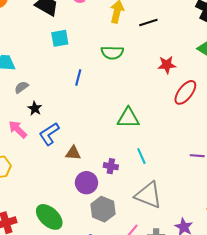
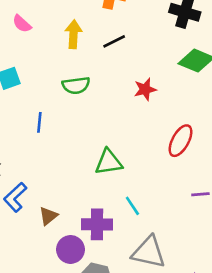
red ellipse: (185, 92) -> (181, 141), moved
brown triangle: (73, 153) -> (48, 216), turned -35
purple cross: (111, 166) -> (97, 224), size x1.6

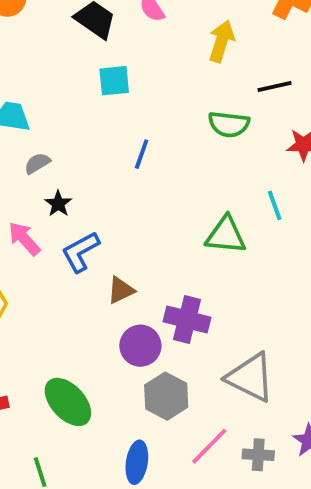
black line: (114, 41) -> (275, 87), moved
green semicircle: (76, 85) -> (229, 124), moved
cyan line: (132, 206) -> (275, 205), moved

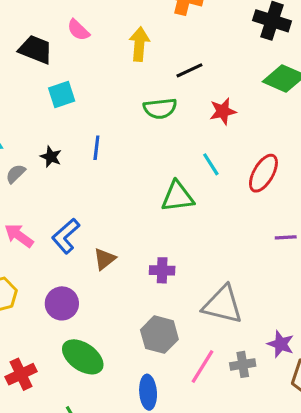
black star: (58, 204) -> (51, 157), moved
purple cross: (187, 320) -> (162, 270), size x0.7
purple circle: (140, 346) -> (62, 303), moved

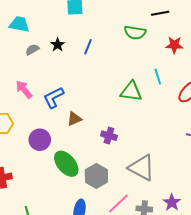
green ellipse: (83, 357) -> (66, 164), moved

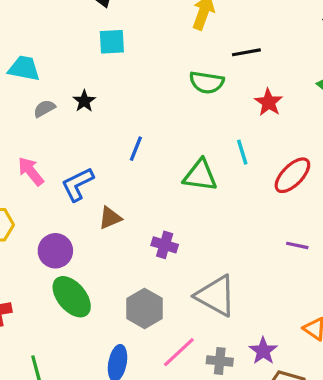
red star: (174, 45) -> (269, 102), turned 30
blue line: (88, 47) -> (136, 149), moved
green ellipse: (66, 164) -> (72, 297), moved

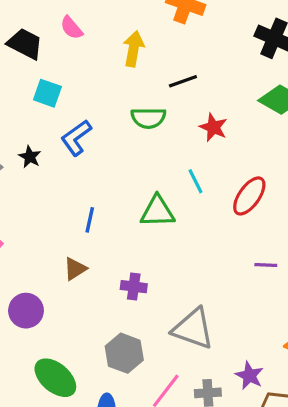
cyan square: (112, 42) -> (47, 93), turned 32
blue line: (136, 149) -> (90, 220), moved
blue L-shape: (78, 184) -> (76, 138), moved
green ellipse: (72, 297) -> (55, 378), moved

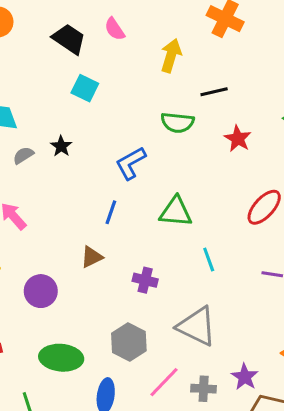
blue L-shape: (76, 138) -> (131, 163), moved
cyan line: (195, 181) -> (209, 259), moved
green ellipse: (55, 378) -> (61, 358), turned -42

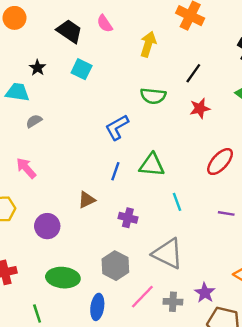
black line: (214, 92) -> (193, 73), moved, turned -42
red star: (238, 139) -> (200, 108), turned 30
black star: (61, 146) -> (38, 68), moved
blue line: (111, 212) -> (115, 171), moved

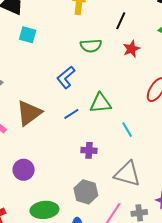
blue line: (115, 171) -> (71, 114), turned 49
brown triangle: (87, 200) -> (29, 113), moved, size x1.8

